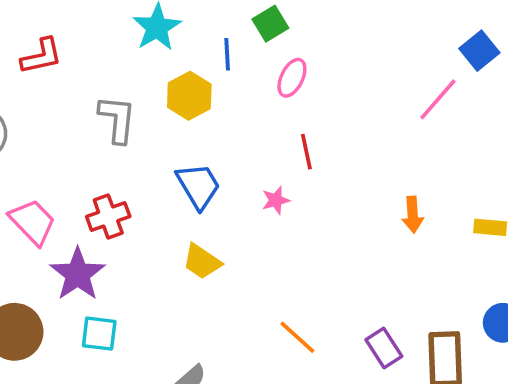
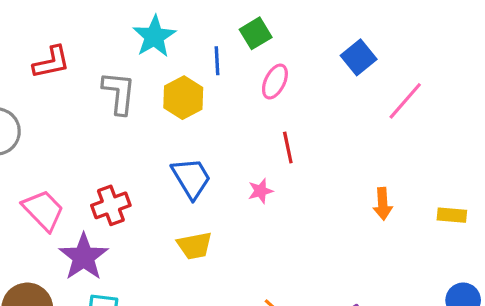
blue square: (479, 51) -> (359, 57), moved
gray L-shape: (117, 119) -> (119, 93), moved
yellow trapezoid: (202, 262) -> (195, 246), turned -45

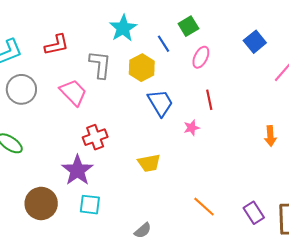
blue line: (217, 61) -> (164, 44), turned -30
blue trapezoid: (191, 178) -> (160, 103), moved
pink trapezoid: (43, 210) -> (73, 92), moved

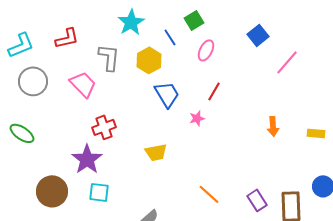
red line: (209, 100) -> (214, 91), turned 42

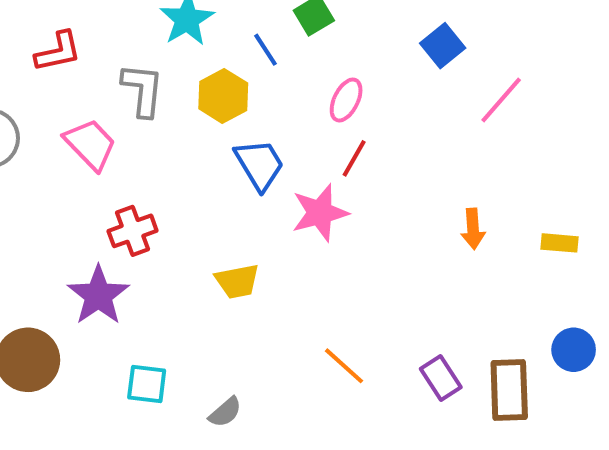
pink ellipse: (206, 50) -> (346, 100), moved
pink star: (197, 118) -> (320, 213), size x1.8
cyan square: (99, 192) -> (147, 384), moved

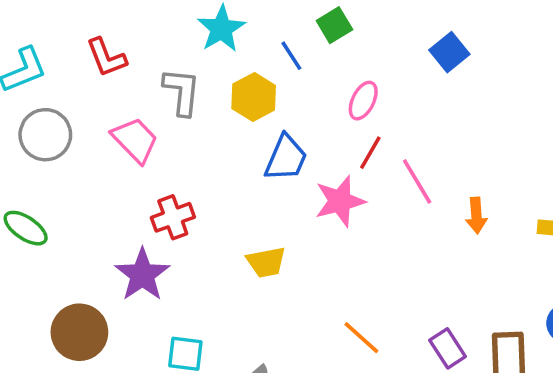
red L-shape: (58, 52) -> (106, 57), turned 81
pink line: (501, 100) -> (417, 181), moved, turned -72
blue trapezoid: (259, 164) -> (286, 158), turned 54

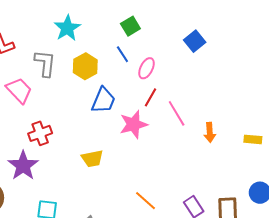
blue line: (291, 56) -> (122, 54), moved

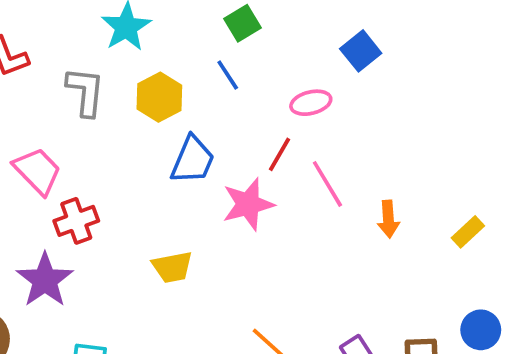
pink ellipse: (147, 68) -> (311, 103), moved, turned 50
pink trapezoid: (19, 90) -> (37, 171), moved
yellow rectangle: (253, 139) -> (468, 232), turned -48

